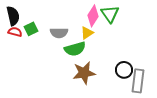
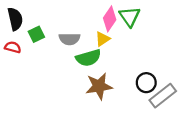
red semicircle: (15, 32) -> (13, 47), moved
gray rectangle: (138, 81) -> (163, 96), turned 45

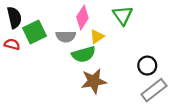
pink diamond: (110, 19) -> (82, 17), moved
green square: (36, 34) -> (34, 32), size x1.5
black circle: (146, 83) -> (147, 66), moved

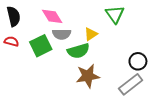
pink diamond: (82, 17) -> (52, 16), moved, turned -65
green square: (34, 32) -> (41, 46), moved
gray rectangle: (154, 90) -> (131, 84), moved

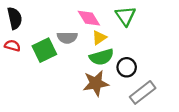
pink diamond: (52, 16) -> (89, 18), moved
green semicircle: (78, 51) -> (101, 57), moved
black circle: (138, 61) -> (127, 67), moved

